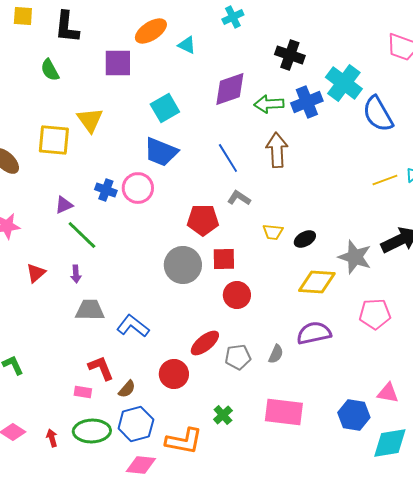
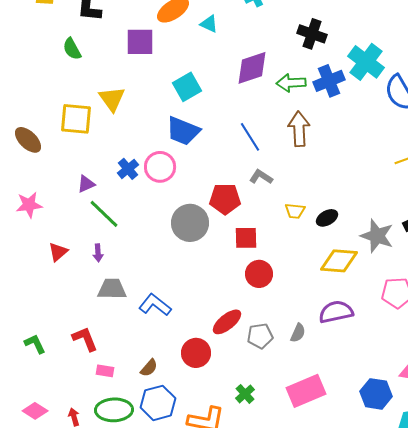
blue cross: (106, 190) -> (128, 169), turned 30
gray circle: (183, 265) -> (190, 223), moved
red L-shape: (101, 368) -> (85, 339), moved
pink rectangle: (284, 412) -> (306, 391), turned -30

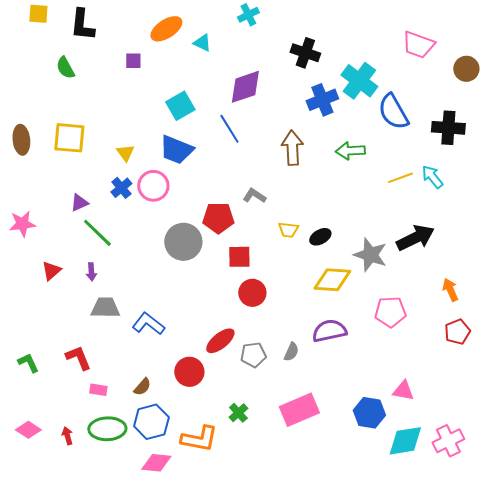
purple square: (140, 42) -> (133, 61), size x0.6
green arrow: (291, 83) -> (350, 151), moved
yellow triangle: (112, 99) -> (125, 153), moved, size x0.7
blue line: (250, 137) -> (229, 129), moved
brown ellipse: (28, 140) -> (21, 140), moved, turned 40

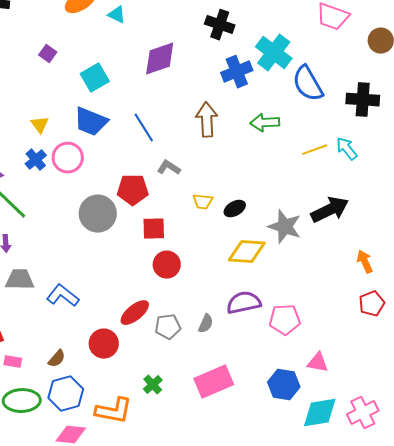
purple square: (133, 61) -> (48, 54), moved, turned 36
blue line: (229, 129) -> (144, 128), moved
pink pentagon: (390, 312) -> (285, 320), moved

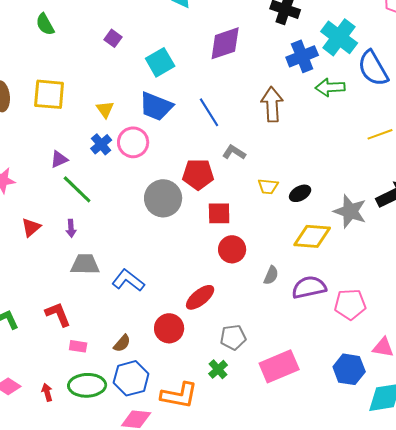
green arrow: (265, 123) -> (330, 87), moved
gray semicircle: (206, 324) -> (271, 275), moved
gray pentagon: (168, 327) -> (233, 337), moved

